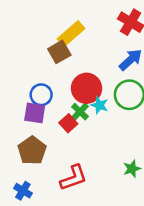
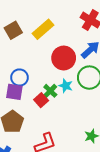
brown square: (59, 52) -> (13, 30), moved
red circle: (87, 88) -> (64, 58), moved

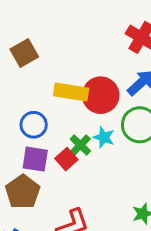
yellow rectangle: (43, 29) -> (71, 92), moved, turned 50
purple square: (14, 92) -> (35, 159), moved

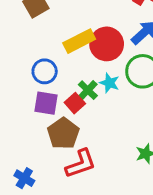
yellow rectangle: (71, 92) -> (79, 41), turned -36
brown pentagon: (23, 192) -> (63, 133), moved

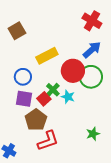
red circle: (107, 44) -> (73, 71), moved
cyan star: (109, 83) -> (68, 97), moved

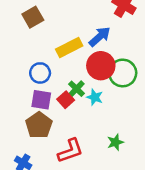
blue arrow: (92, 50) -> (100, 37), moved
brown pentagon: (36, 120) -> (39, 125), moved
green star: (93, 134) -> (115, 142), moved

